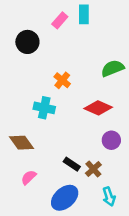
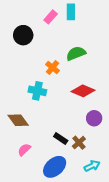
green semicircle: (113, 68) -> (76, 53), moved
cyan arrow: (109, 197) -> (92, 166), turned -98

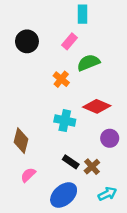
pink rectangle: (51, 17) -> (70, 41), moved
cyan cross: (37, 91) -> (65, 121), moved
brown diamond: (18, 120) -> (21, 141), turned 50

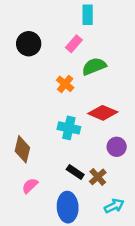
blue ellipse: (64, 195) -> (68, 207), turned -52

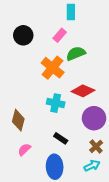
orange cross: (65, 84) -> (53, 68), size x1.6
purple circle: (117, 147) -> (94, 118), size x1.5
brown cross: (98, 177) -> (96, 146), moved

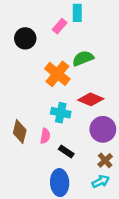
pink rectangle: (60, 35) -> (60, 26), moved
pink semicircle: (24, 150) -> (45, 136), moved, turned 144

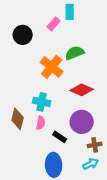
cyan cross: (61, 113) -> (42, 102), moved
purple circle: (103, 129) -> (82, 122), moved
brown cross: (105, 160) -> (95, 145), turned 32

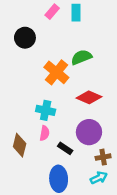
pink rectangle: (54, 24) -> (52, 12), moved
brown diamond: (18, 119) -> (20, 145), moved

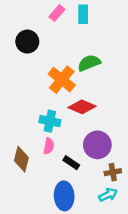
red diamond: (89, 97) -> (82, 107), moved

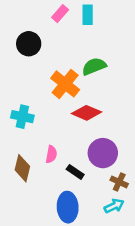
cyan cross: (50, 121) -> (22, 117), moved
brown cross: (113, 172) -> (119, 182), turned 35

